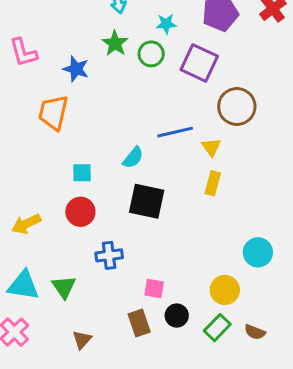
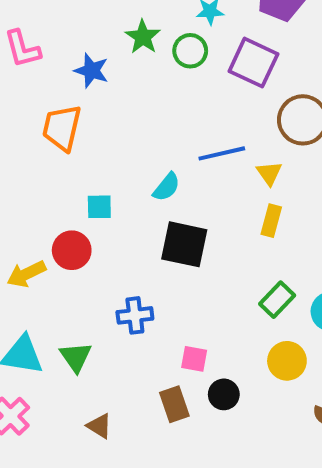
red circle: (80, 212) -> (72, 250), moved
green rectangle: (217, 328) -> (277, 300), moved
brown triangle: (82, 340) -> (99, 426), turned -40

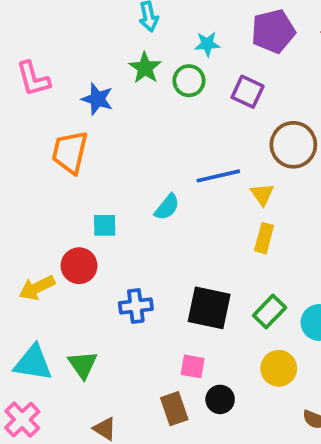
purple square: (253, 63) -> (248, 92), size x0.7
black square: (184, 244) -> (209, 308), moved
blue cross: (135, 315) -> (136, 306), moved

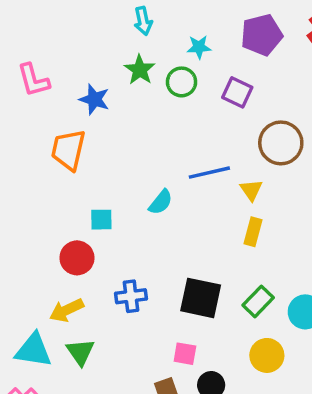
yellow arrow: (37, 288) -> (67, 310), moved

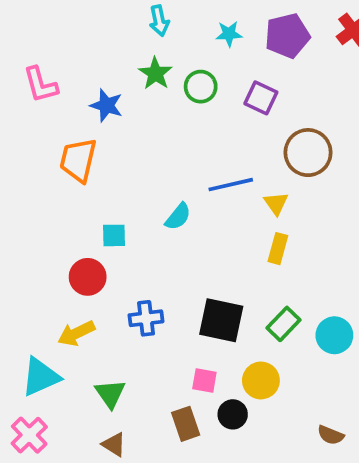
cyan star: (199, 47) -> (229, 34), moved
cyan triangle: (33, 350) -> (41, 377), turned -33
green triangle: (80, 352) -> (110, 394), moved
yellow circle: (267, 355) -> (261, 380), moved

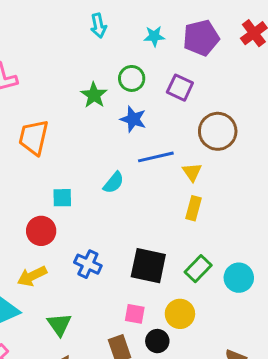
green star: (155, 73) -> (94, 95), moved
blue star: (106, 105) -> (133, 119), moved
blue cross: (146, 318) -> (88, 264), turned 32

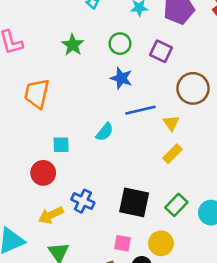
green star: (94, 95) -> (73, 45), moved
yellow rectangle: (194, 208) -> (173, 154), turned 30
yellow arrow: (32, 276) -> (51, 215), moved

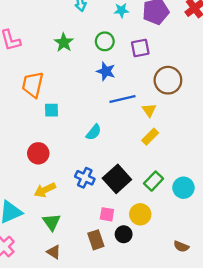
purple square: (161, 51) -> (140, 48), turned -36
cyan semicircle: (105, 132) -> (94, 132), moved
cyan square: (61, 145) -> (52, 110), moved
blue cross: (83, 201) -> (85, 178), moved
black square: (134, 202) -> (117, 179), turned 36

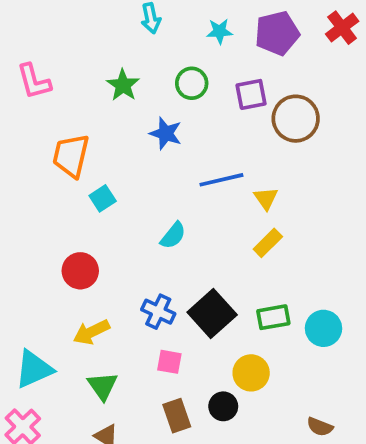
blue star: (106, 71) -> (166, 133), moved
brown circle: (168, 80) -> (296, 119), moved
cyan square: (52, 110) -> (103, 198), turned -32
green rectangle: (154, 181) -> (273, 317), turned 36
pink square: (107, 214) -> (169, 362), moved

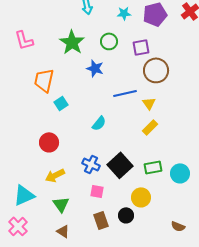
green star: (123, 85) -> (72, 42), size x1.4
brown circle: (296, 119) -> (156, 70), moved

